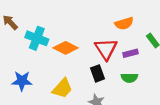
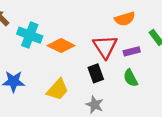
green semicircle: (129, 78) -> (131, 78), turned 63

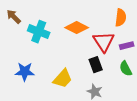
orange semicircle: (125, 19) -> (121, 18), turned -66
orange diamond: (61, 46) -> (77, 28), moved

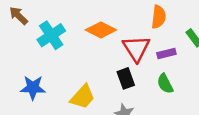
cyan cross: (39, 32) -> (51, 35), turned 35

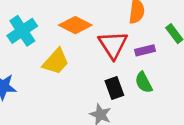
black rectangle: (126, 78) -> (114, 88), moved
yellow trapezoid: (83, 97) -> (56, 61), moved

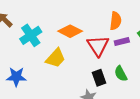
purple rectangle: (145, 50) -> (122, 42), moved

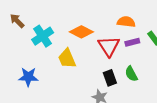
orange semicircle: (116, 21) -> (126, 22), turned -90
yellow trapezoid: (56, 58) -> (67, 58), turned 115

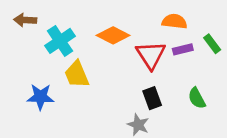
brown arrow: (17, 21) -> (25, 20), turned -42
yellow trapezoid: (67, 58) -> (77, 74), moved
green semicircle: (131, 74) -> (197, 98), moved

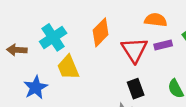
brown arrow: (25, 20) -> (17, 50), moved
orange diamond: (113, 35) -> (101, 32), turned -72
blue star: (40, 97) -> (36, 87), turned -30

